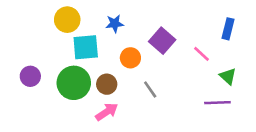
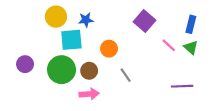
blue star: (115, 24) -> (86, 20), moved
purple square: (162, 41) -> (144, 21), moved
green triangle: (228, 76) -> (191, 48), moved
pink arrow: (107, 112) -> (89, 94), turned 30

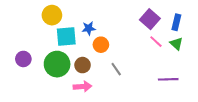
blue star: (86, 20) -> (89, 28), moved
purple square: (144, 21) -> (150, 19), moved

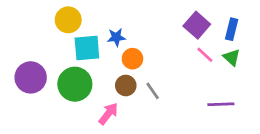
purple circle: (23, 59) -> (31, 77), size x1.5
brown circle: (83, 65) -> (126, 85), moved
pink arrow: (83, 86) -> (108, 114), turned -48

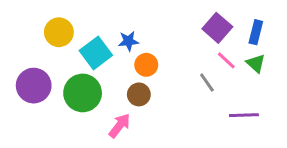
yellow circle: (68, 20) -> (59, 32), moved
cyan square: (87, 48) -> (96, 53), turned -32
gray line: (153, 91) -> (207, 83), moved

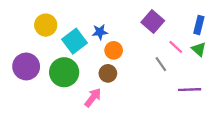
purple square: (217, 28) -> (153, 22), moved

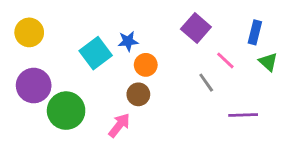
yellow circle: (46, 25) -> (29, 32), moved
green triangle: (199, 49) -> (268, 62), moved
green circle: (64, 72) -> (66, 111), moved

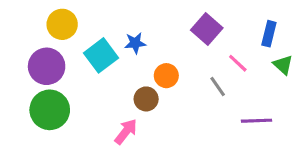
yellow circle: (29, 32) -> (62, 24), moved
orange circle: (146, 65) -> (166, 76), moved
purple circle: (34, 86) -> (47, 66), moved
green circle: (66, 111) -> (50, 110), moved

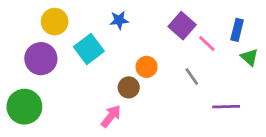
blue star: (135, 43) -> (119, 20), moved
pink line: (238, 63) -> (207, 44), moved
green circle: (50, 110) -> (24, 107), moved

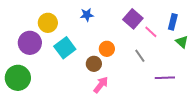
yellow circle: (55, 22) -> (48, 23), moved
cyan square: (89, 49) -> (65, 48), moved
pink arrow: (111, 116) -> (101, 85), moved

